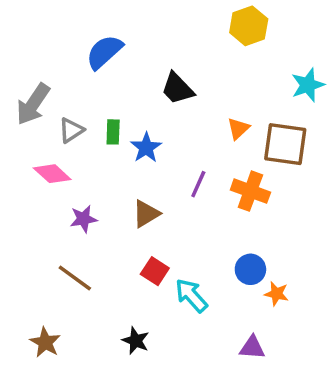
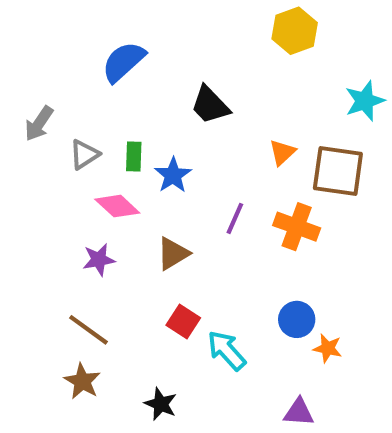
gray arrow: (33, 104) -> (39, 124), size x0.7
pink diamond: (52, 174) -> (117, 206), moved
brown star: (45, 342) -> (82, 381), moved

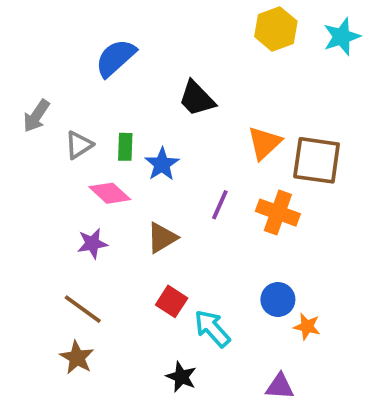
cyan star: (365, 101) -> (342, 37), moved
orange triangle: (282, 152) -> (264, 143), size x1.4
black star: (161, 404) -> (181, 377), moved

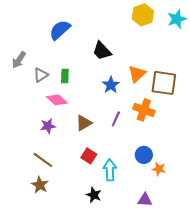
blue star: (162, 164) -> (111, 85), moved
purple line: (220, 205) -> (116, 119), moved
cyan arrow: (212, 328) -> (110, 170), turned 40

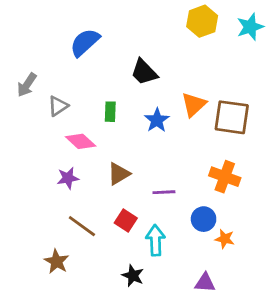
green rectangle: (65, 76) -> (110, 112), moved
orange cross: (144, 110) -> (225, 177), moved
purple line: (116, 119) -> (164, 192), moved, turned 63
brown line: (43, 160) -> (82, 226), moved

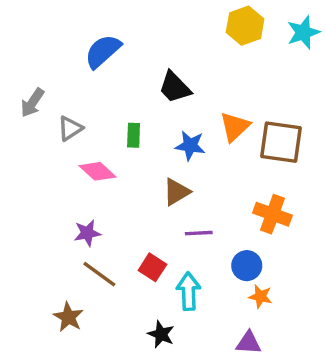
blue star: (157, 120) -> (190, 146), turned -30
brown triangle: (119, 174) -> (176, 192), moved
purple star: (68, 178) -> (87, 233), moved
orange star: (225, 239) -> (260, 296), moved

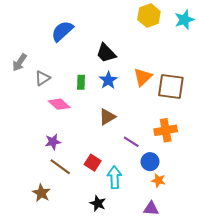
blue star: (190, 146) -> (108, 80), moved, turned 30
orange cross: (272, 214) -> (166, 130), turned -30
purple line: (199, 233) -> (131, 142), moved, turned 35

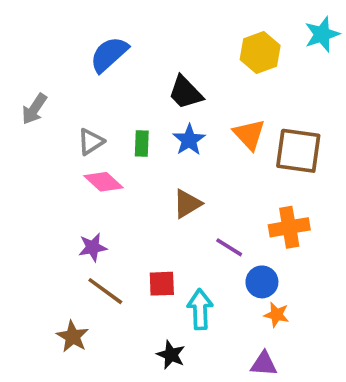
yellow hexagon: (149, 15) -> (260, 52), moved
orange triangle: (143, 77) -> (249, 134), turned -30
gray triangle: (42, 78) -> (91, 142), moved
red square: (93, 163) -> (162, 284), turned -35

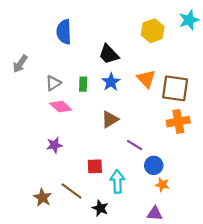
blue semicircle: (109, 54) -> (64, 32), turned -50
orange cross: (289, 227) -> (178, 122), moved
brown line: (105, 291) -> (71, 191), moved

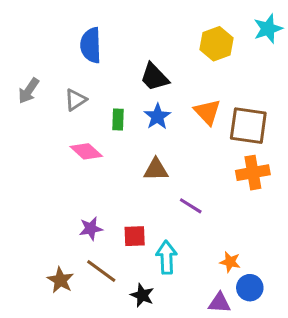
gray triangle: (53, 83) -> (76, 100), moved
brown triangle: (110, 119) -> (156, 169), turned 30
purple star: (54, 145) -> (91, 229), moved
blue circle: (154, 165) -> (250, 288), moved

